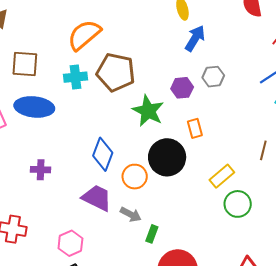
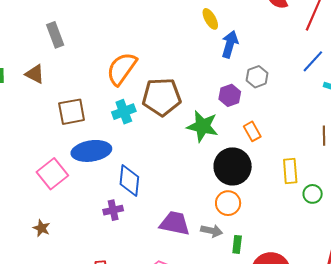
blue diamond: (103, 154) -> (129, 180), moved
yellow rectangle: (222, 176) -> (290, 171), turned -40
orange circle: (135, 177) -> (228, 203), moved
green circle: (238, 204) -> (313, 194), size x0.7

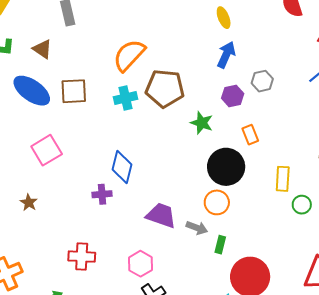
blue arrow: (230, 44) -> (226, 55), moved
green star: (203, 126) -> (202, 123), size x0.7
blue ellipse: (91, 151) -> (32, 91), moved, turned 36

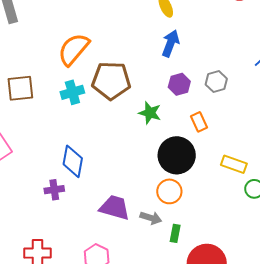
gray hexagon: (262, 81) -> (216, 82), moved
yellow rectangle: (283, 179) -> (234, 164), turned -70

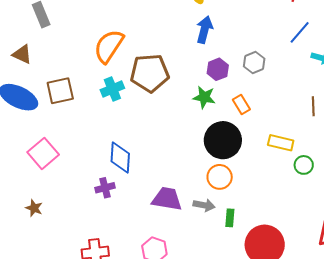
green star: (150, 113) -> (204, 97), moved

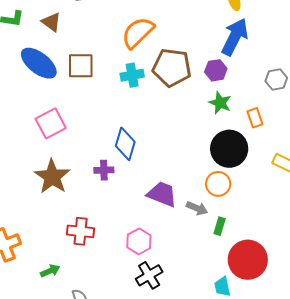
blue arrow: (204, 30) -> (235, 37), size x1.4
purple hexagon: (218, 69) -> (216, 70), moved
brown star: (34, 208) -> (52, 177), moved, size x2.0

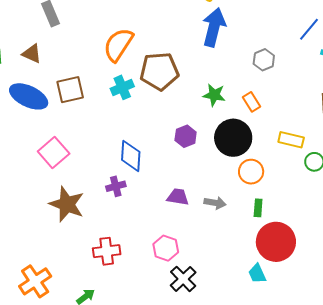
purple hexagon: (216, 70) -> (186, 136), moved
orange circle: (218, 184) -> (251, 172), moved
purple trapezoid: (162, 194) -> (178, 197), size x0.7
green rectangle: (220, 226) -> (258, 208), moved

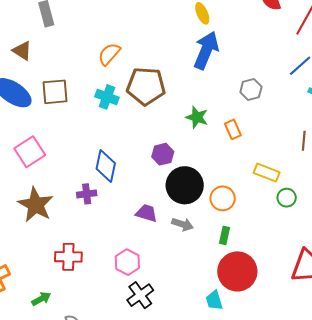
orange semicircle: (118, 45) -> (109, 54), size x0.7
cyan cross: (122, 87) -> (107, 97), turned 35
black circle: (233, 138) -> (185, 185), moved

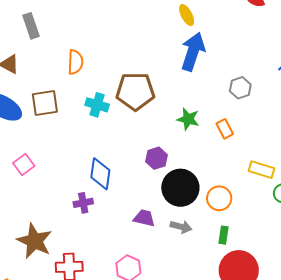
orange semicircle: (109, 54) -> (75, 62), moved, turned 145
pink square: (30, 152) -> (24, 165), size x0.7
brown star: (36, 205) -> (34, 241), moved

